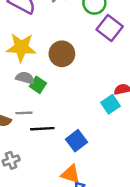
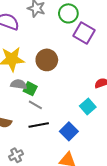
cyan square: (110, 104) -> (88, 107), moved
gray line: (24, 113) -> (35, 105), moved, turned 40

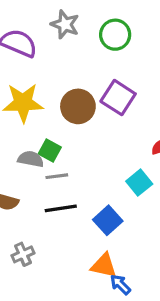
purple square: (84, 33) -> (118, 98), moved
gray semicircle: (19, 84) -> (31, 159), moved
gray line: (35, 105) -> (57, 176), turned -40

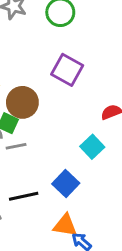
brown circle: (78, 106) -> (22, 102), moved
black line: (61, 208) -> (24, 196), moved

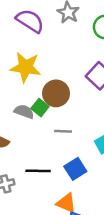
gray line: (16, 146) -> (63, 131), moved

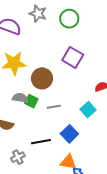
green square: (40, 108) -> (31, 101), moved

